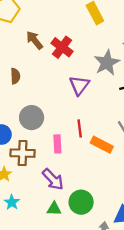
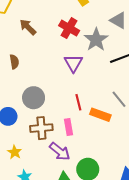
red cross: (62, 47) -> (69, 28), moved
pink rectangle: (57, 144) -> (69, 127), moved
brown cross: (23, 153) -> (41, 128), moved

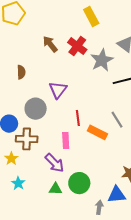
brown arrow: (28, 27) -> (50, 44), moved
purple triangle: (73, 63) -> (58, 90), moved
brown cross: (41, 128) -> (27, 139), moved

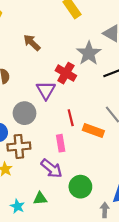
red cross: (77, 46) -> (66, 73), moved
cyan star: (18, 183) -> (17, 206), moved
green triangle: (55, 189) -> (40, 198), moved

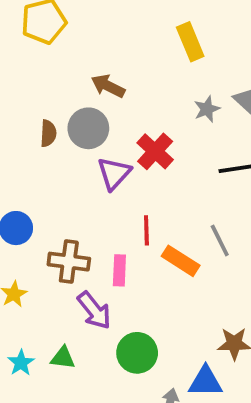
brown arrow: (32, 43) -> (108, 86), turned -30
gray star: (89, 53) -> (207, 109), moved, size x0.6
gray circle: (25, 113) -> (88, 128), moved
brown cross: (19, 146) -> (69, 262), moved

